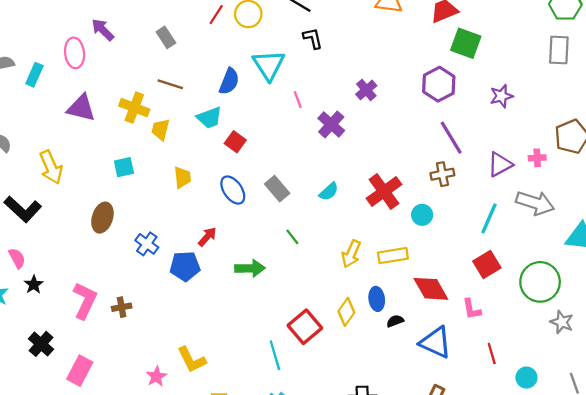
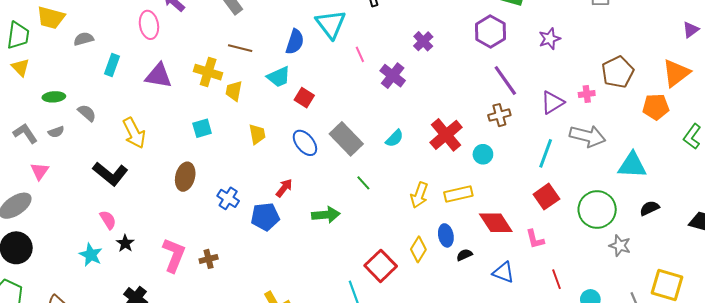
cyan rectangle: (34, 75) -> (112, 65), moved
gray rectangle: (277, 189) -> (346, 139), size x1.4
blue triangle: (436, 342) -> (503, 272), size x0.7

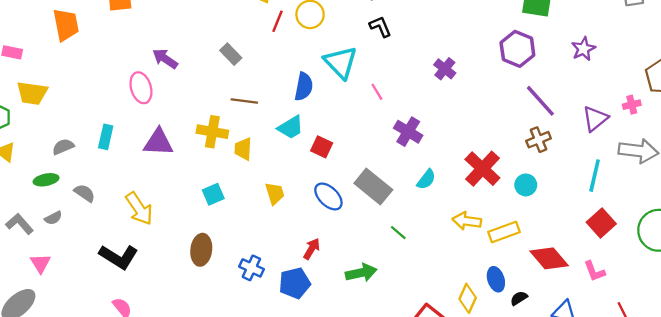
gray semicircle: (84, 39) -> (63, 147), moved
purple cross: (393, 76) -> (408, 132), moved
yellow arrow: (419, 195) -> (467, 221), moved, turned 85

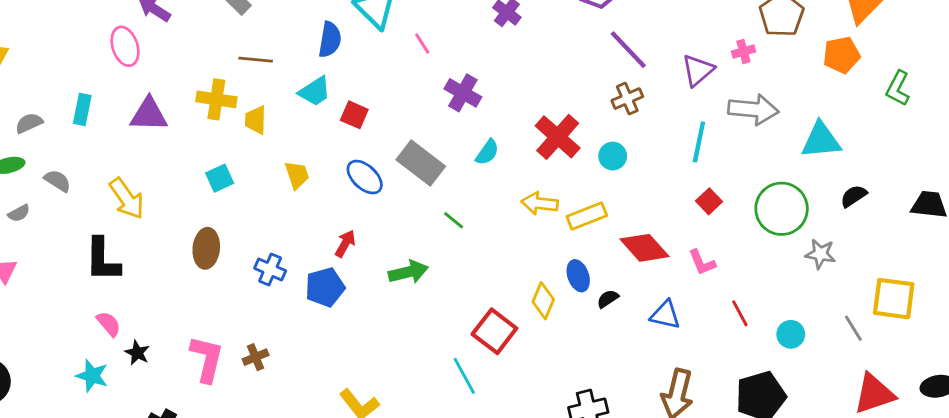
red square: (601, 223) -> (709, 201), size x0.7
black L-shape: (119, 257) -> (102, 260), turned 60

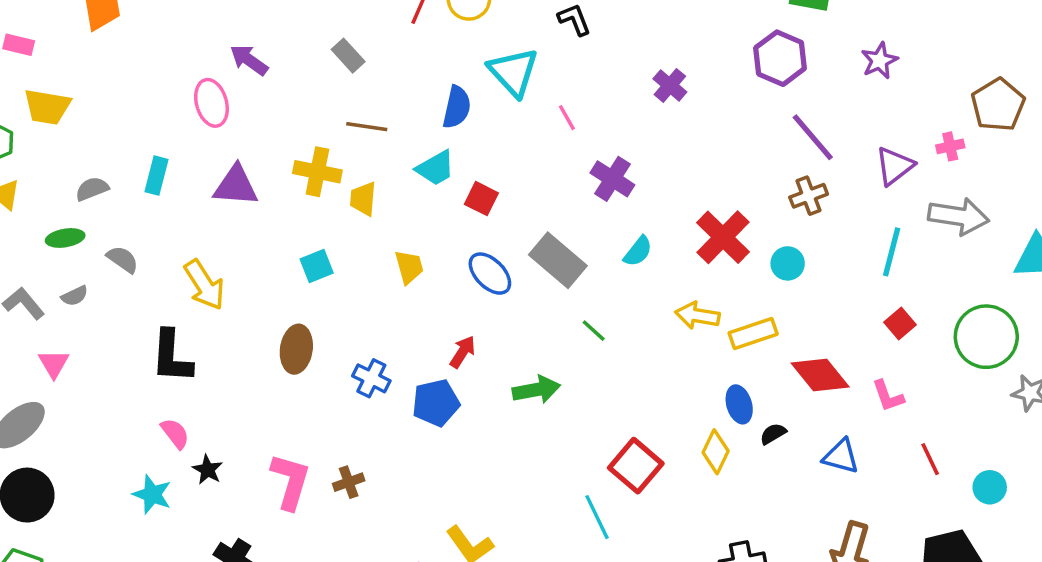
yellow diamond: (543, 301) -> (716, 452), moved

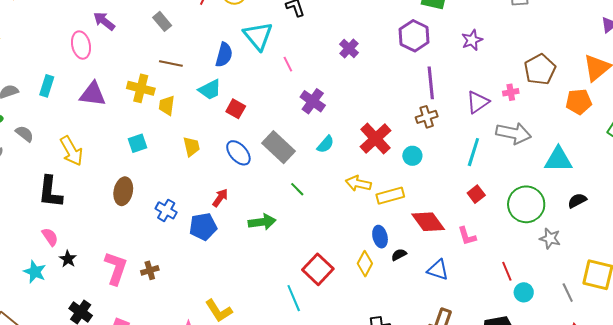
purple line: (813, 137) -> (431, 83), turned 32
red line: (930, 459) -> (507, 271), moved

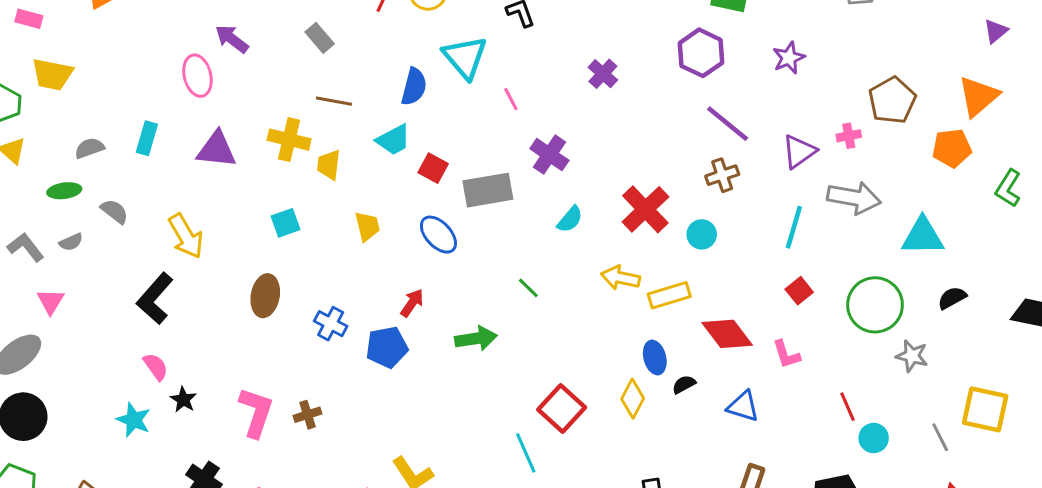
purple line: (431, 83) -> (728, 124), turned -44
gray rectangle: (278, 147) -> (488, 190), moved, turned -52
black L-shape: (50, 192) -> (155, 299), turned 36

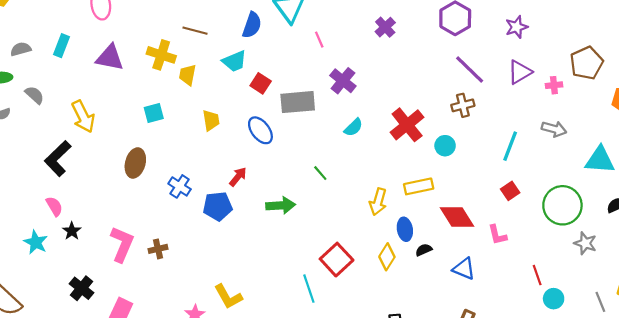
purple triangle: (799, 151) -> (520, 72), moved
gray arrow: (854, 198) -> (554, 129), size x0.7
yellow arrow: (621, 278) -> (378, 202), moved, turned -90

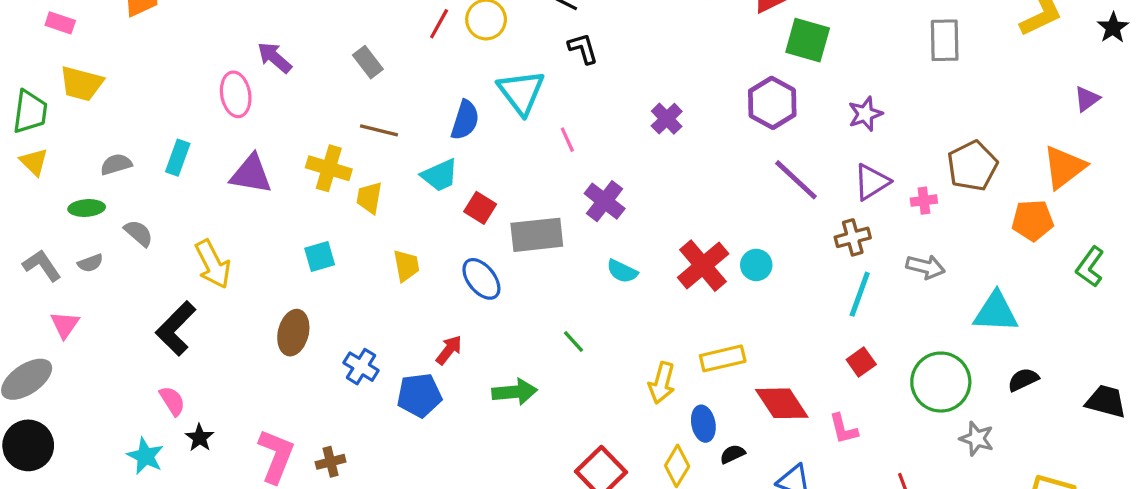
brown cross: (463, 105) -> (853, 237), moved
cyan semicircle: (353, 127) -> (622, 271), turned 72
cyan circle: (445, 146) -> (756, 265), moved

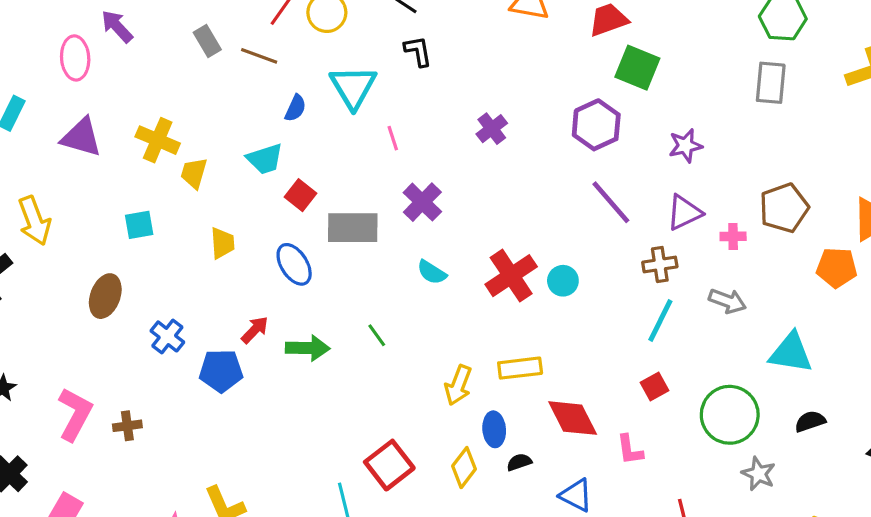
blue semicircle: (465, 120) -> (295, 108), size x0.7
brown line: (379, 130) -> (259, 56), moved
green arrow: (515, 392) -> (308, 348), moved

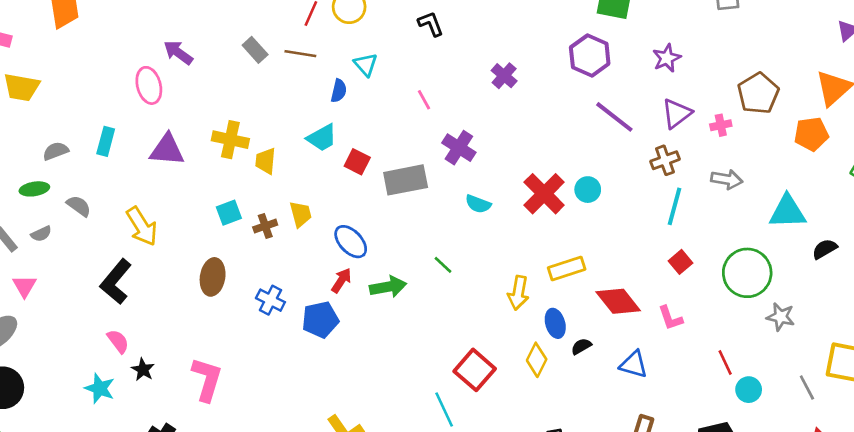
cyan triangle: (353, 87) -> (366, 65), moved, size x0.6
blue ellipse: (294, 264) -> (351, 242), moved
black semicircle: (810, 421) -> (825, 249), moved
brown cross: (127, 426) -> (265, 226), moved

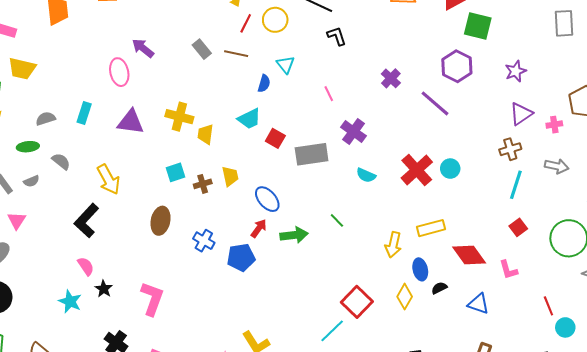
purple line: (614, 117) -> (435, 103), moved
cyan line: (444, 410) -> (332, 331), turned 68

